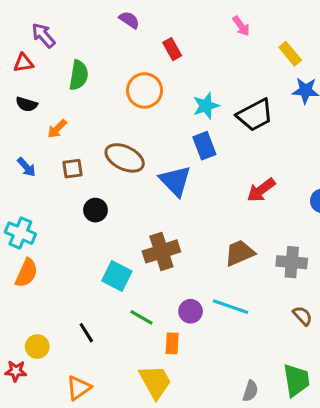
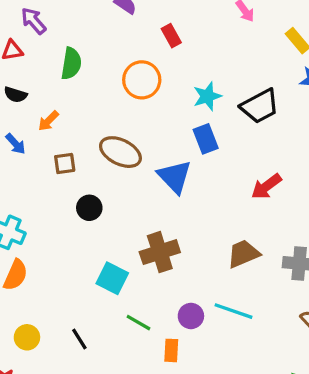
blue arrow: (26, 167) -> (15, 144), moved
yellow circle: (37, 346) -> (27, 337), moved

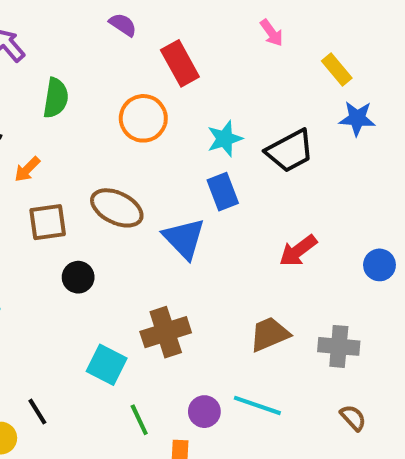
red rectangle: (171, 36) -> (180, 63), size x1.5
brown square: (65, 164) -> (48, 222), size x1.4
green line: (138, 323) -> (139, 420), turned 35
black line: (79, 339) -> (37, 412), moved

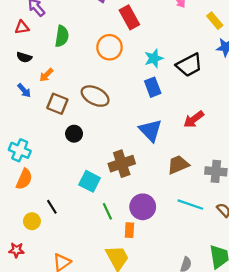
brown square: (48, 222) -> (57, 104), turned 30
blue triangle: (184, 238) -> (150, 130), moved
cyan line: (257, 405) -> (190, 205), moved
purple circle: (204, 412) -> (143, 207), size x1.5

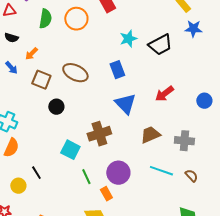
orange circle: (109, 47) -> (76, 19), moved
blue rectangle: (153, 87) -> (117, 70), moved
orange rectangle: (129, 230) -> (106, 194), turned -32

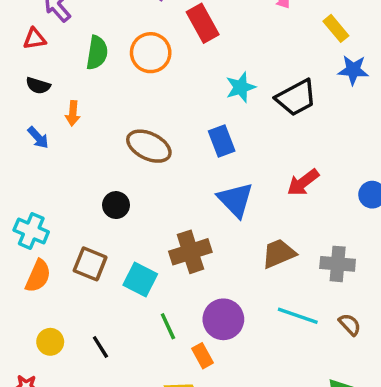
orange arrow: (31, 54) -> (73, 113), turned -40
brown square: (41, 80) -> (90, 264), moved
black line: (36, 173) -> (100, 347), moved

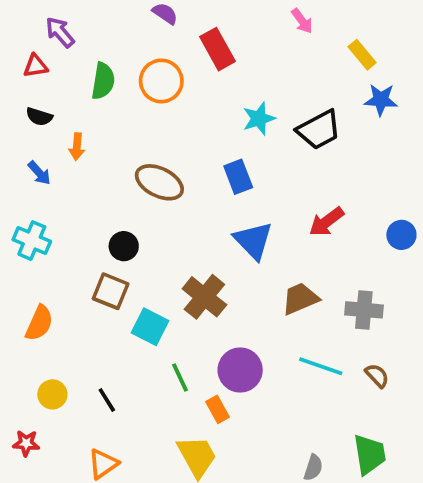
cyan cross: (31, 231) -> (32, 241), moved
brown cross: (190, 252) -> (204, 297), turned -33
brown square: (90, 264) -> (111, 291), moved

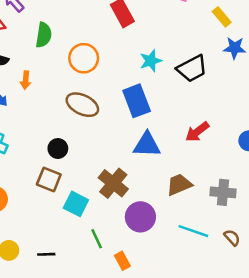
orange circle: (161, 81) -> (84, 58), moved
blue rectangle: (238, 177) -> (137, 101), size x1.4
blue triangle: (253, 241) -> (147, 145), turned -44
purple circle: (240, 370) -> (140, 217), moved
black line: (107, 400) -> (46, 254), turned -60

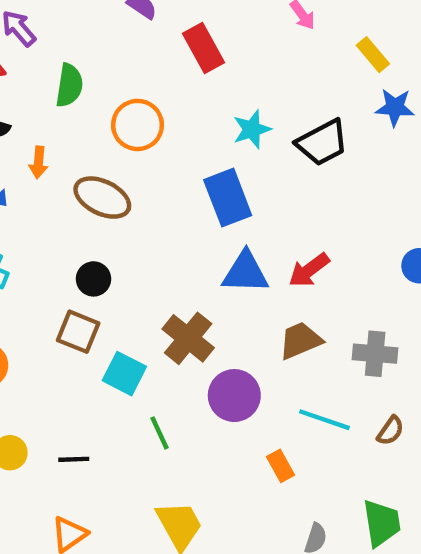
brown ellipse: (82, 105) -> (102, 198), moved
red arrow: (197, 132) -> (309, 270), moved
brown semicircle: (232, 238) -> (390, 431), turned 78
orange rectangle: (122, 261) -> (280, 466), moved

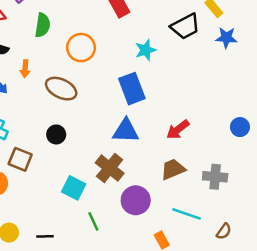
black trapezoid: (322, 143) -> (185, 26), moved
blue triangle: (245, 272) -> (126, 131), moved
brown square: (78, 332) -> (20, 159), moved
brown semicircle: (390, 431) -> (224, 231), moved

